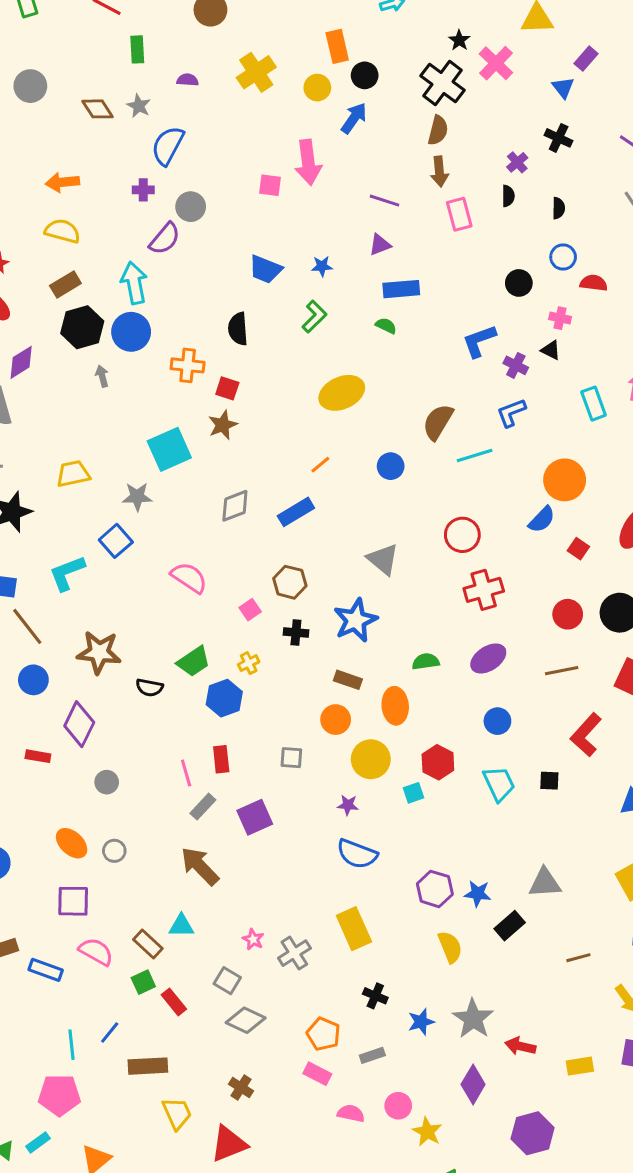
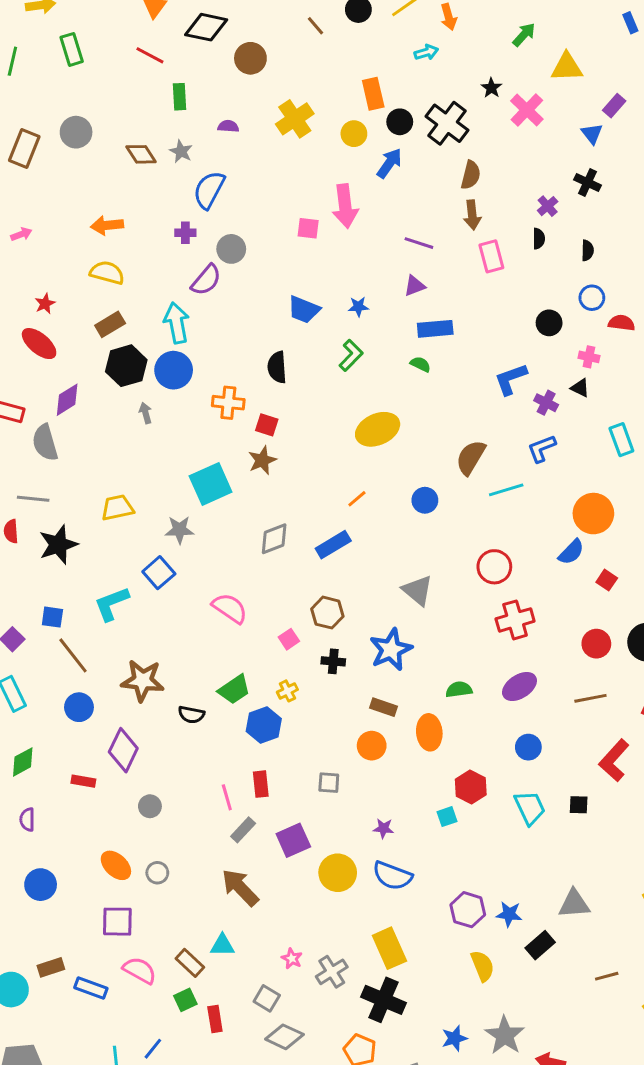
black cross: (442, 83) -> (447, 123), moved
yellow circle: (371, 759) -> (338, 873), moved
black cross: (375, 996) -> (383, 1000), moved, size x1.8
red rectangle: (174, 1002) -> (215, 1019), turned 30

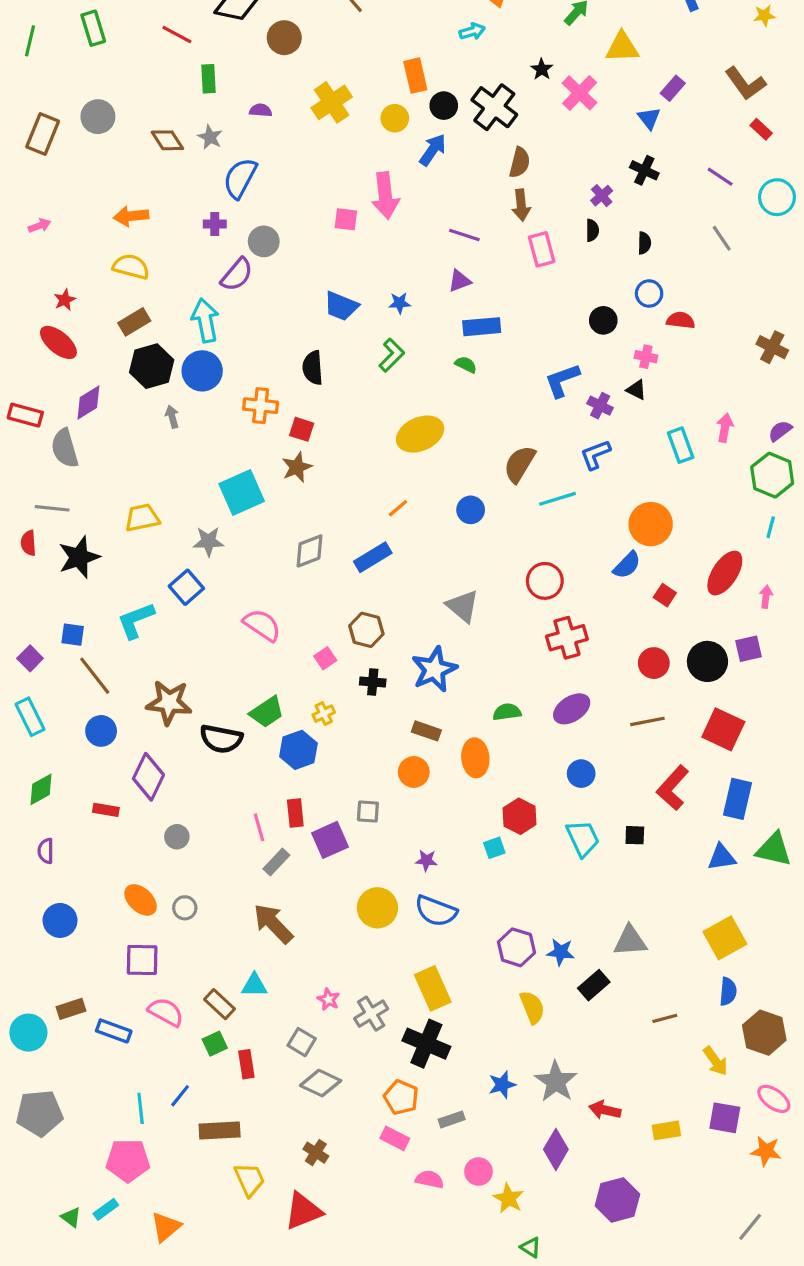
black semicircle: (191, 715) -> (221, 739), size x1.5
purple square: (293, 840) -> (330, 840), moved

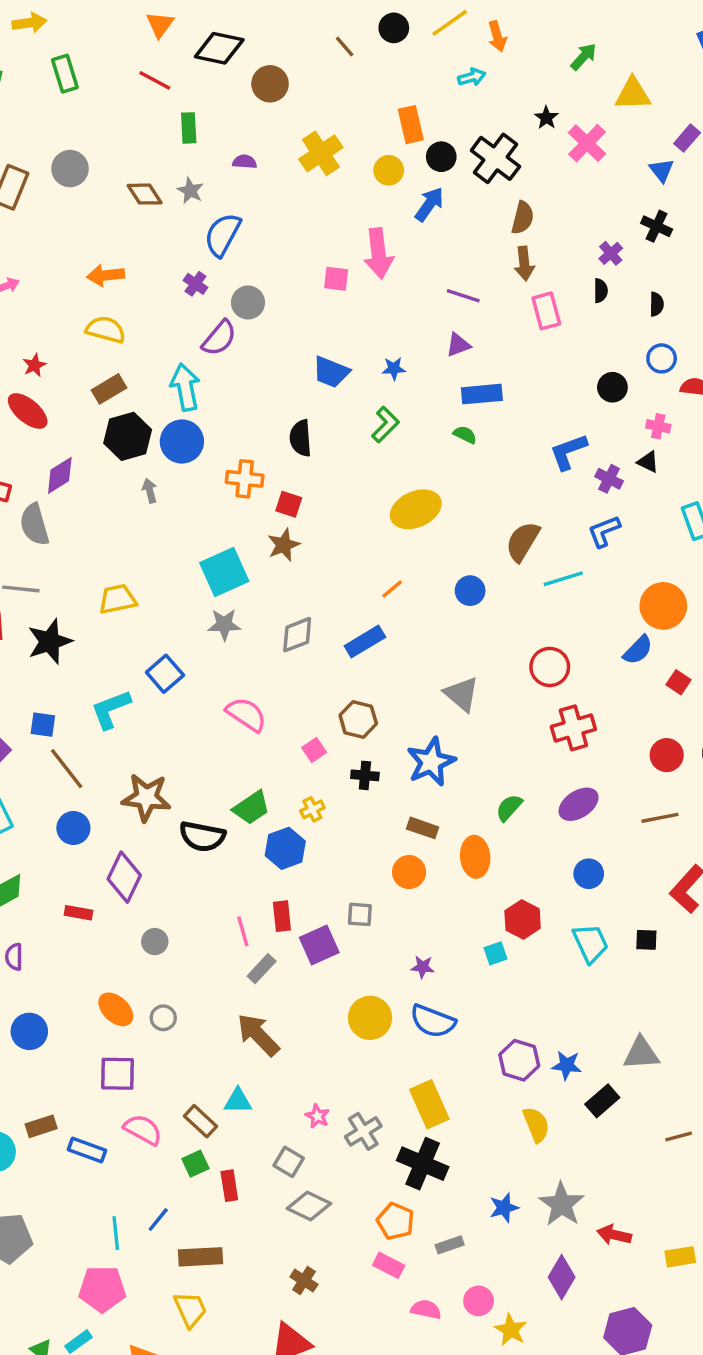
purple cross: (215, 224) -> (195, 284), turned 35
gray star: (208, 541) -> (224, 625), moved
green semicircle: (507, 712) -> (509, 808), turned -40
yellow trapezoid: (250, 1179) -> (190, 1309), moved

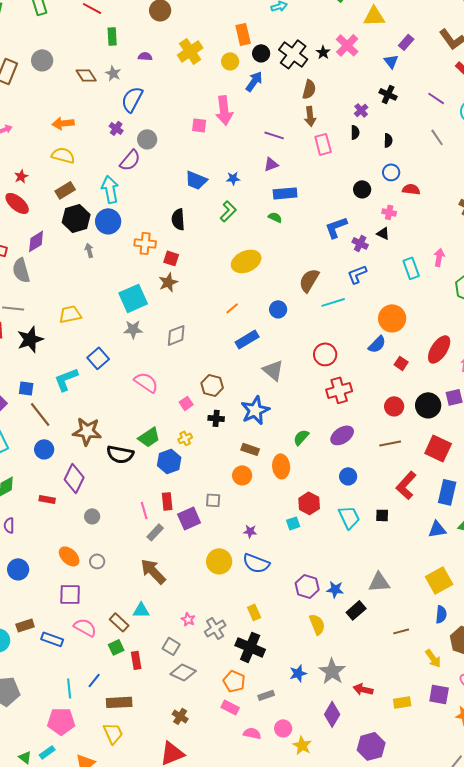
black star: (546, 118) -> (323, 52), moved
blue rectangle: (365, 642) -> (247, 339), moved
yellow rectangle: (429, 1104) -> (254, 612), size x0.6

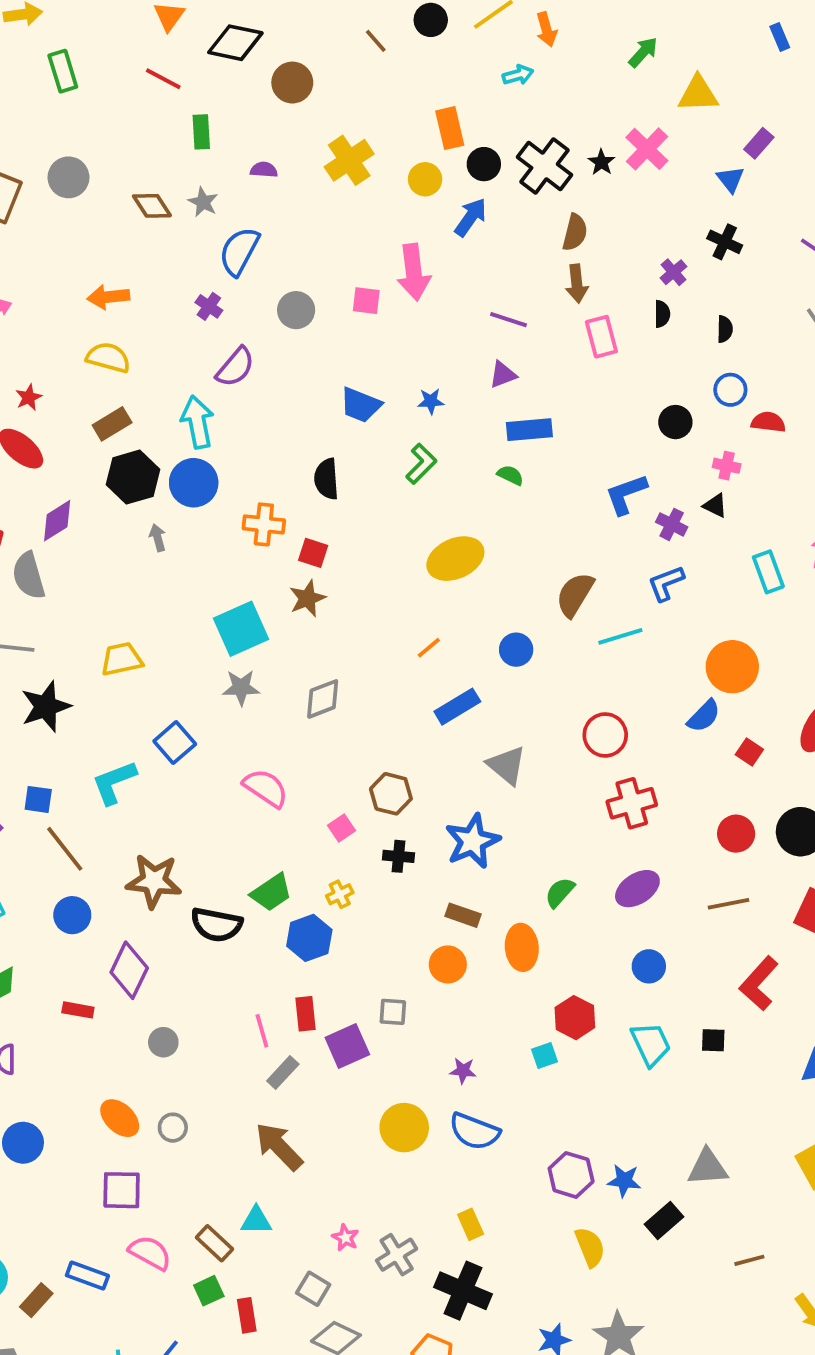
gray circle: (147, 139) -> (296, 310), moved
brown rectangle: (25, 625) -> (36, 1300), moved, turned -30

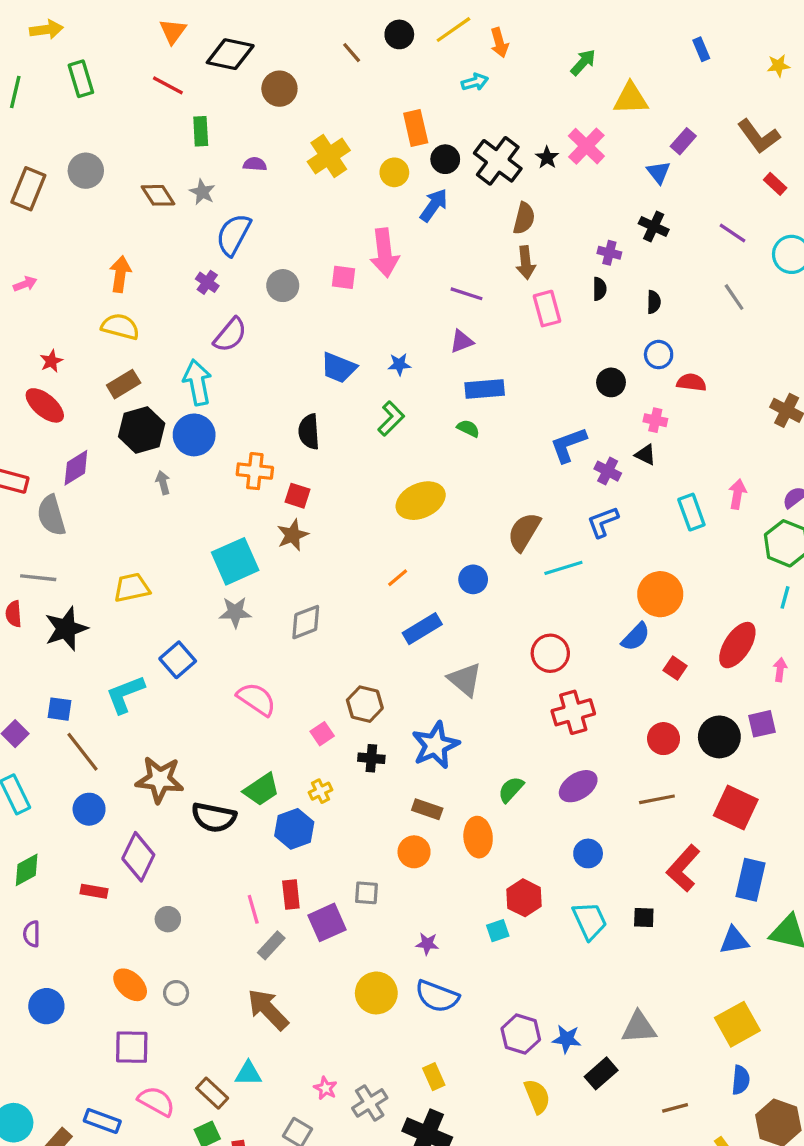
purple cross: (673, 272) -> (609, 253), turned -35
orange arrow: (108, 297) -> (120, 274), turned 104

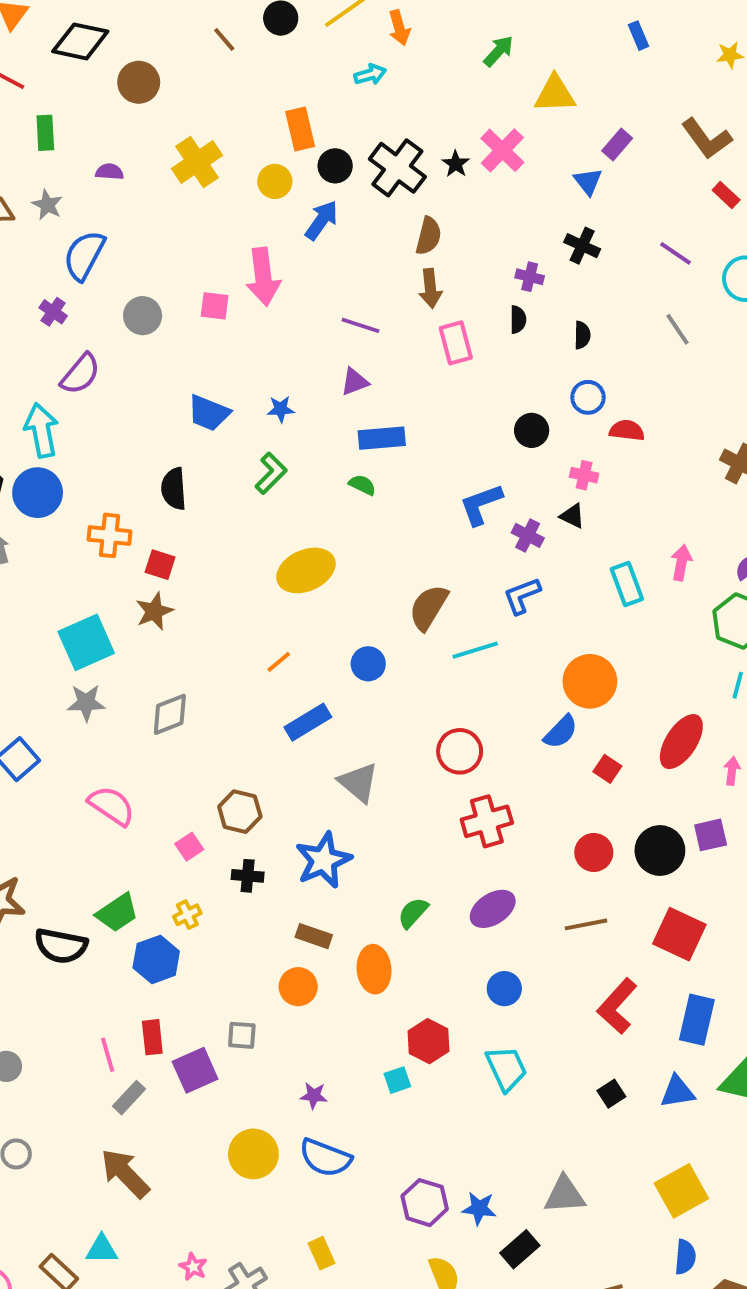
black square: (644, 917) -> (611, 1094), moved, turned -35

